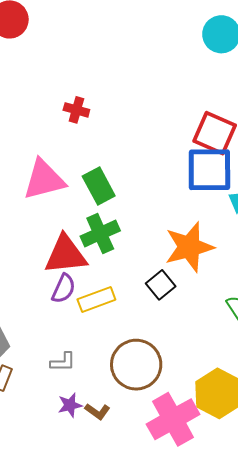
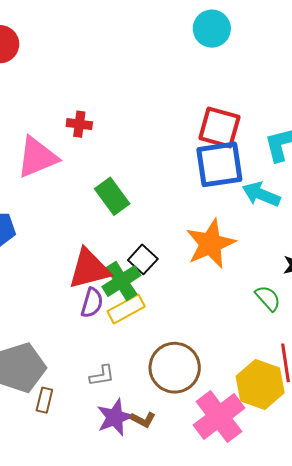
pink triangle: (44, 180) -> (37, 157), moved
green cross: (100, 234) -> (121, 281), moved
black square: (161, 285) -> (143, 259), moved
purple star: (70, 405) -> (115, 417), size x1.5

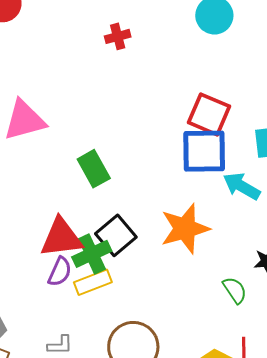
red cross: (79, 124) -> (118, 36), moved, turned -30
black square: (143, 259) -> (116, 235), size x1.4

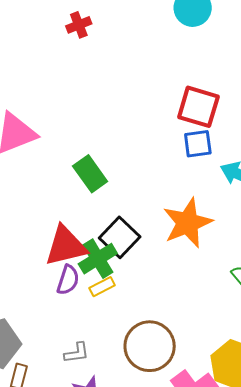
red cross: (118, 36) -> (79, 25), moved
blue square: (204, 151) -> (198, 144), size x0.6
yellow rectangle: (93, 282) -> (102, 287), size x0.7

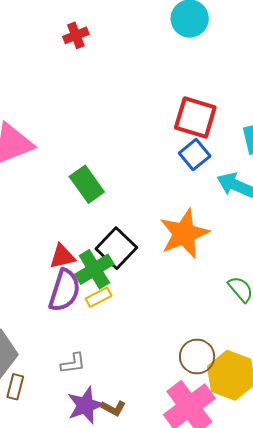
blue square: (198, 144) -> (195, 155), turned -32
red triangle: (66, 246) -> (62, 256), size x0.6
purple semicircle: (68, 280) -> (65, 290), size x1.4
brown circle: (150, 346) -> (197, 357), moved, size x0.7

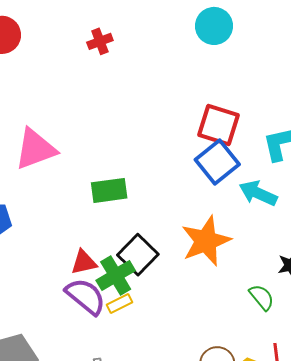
blue square: (195, 155) -> (217, 162), size x1.4
green rectangle: (87, 184) -> (109, 190), turned -63
purple semicircle: (65, 290) -> (86, 296), turned -69

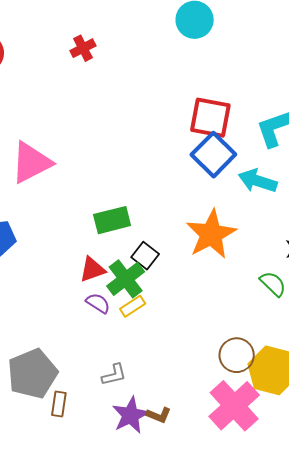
green rectangle: (109, 190) -> (112, 220), moved
black square: (138, 255) -> (145, 256), size x0.7
purple semicircle: (86, 296) -> (98, 303), size x0.6

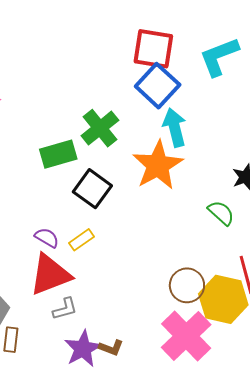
cyan arrow: (258, 181) -> (175, 128), moved, turned 60
black square: (145, 256) -> (92, 189), size x1.4
red triangle: (92, 269) -> (50, 275), moved, size x1.6
green cross: (126, 279) -> (100, 128), moved

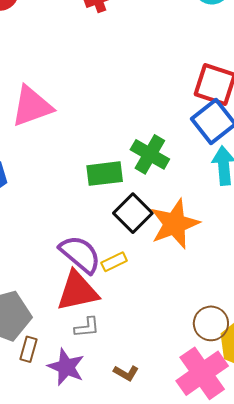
green cross: (100, 128) -> (150, 154), turned -30
orange star: (158, 165) -> (175, 224), moved
purple semicircle: (47, 238) -> (80, 254), size x1.8
purple star: (83, 349) -> (66, 367), moved, turned -30

